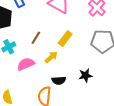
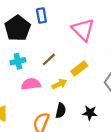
black semicircle: (59, 80) -> (61, 111), turned -88

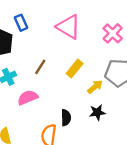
yellow arrow: (59, 84) -> (95, 87), moved

